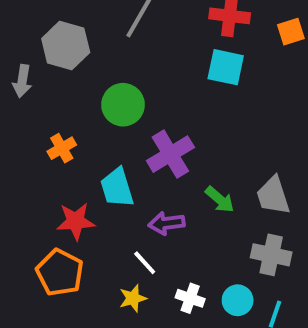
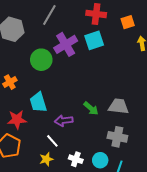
cyan square: (226, 67) -> (94, 40), turned -30
purple cross: (170, 154) -> (66, 44), moved
gray trapezoid: (273, 196) -> (118, 106), turned 115

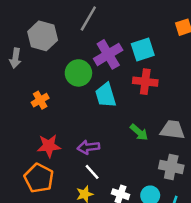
red cross: (96, 14) -> (145, 82), moved
cyan trapezoid: (38, 102) -> (106, 95), moved
purple arrow: (64, 121) -> (88, 147), moved

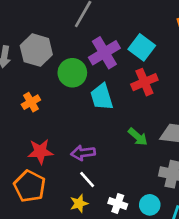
gray hexagon: (43, 36) -> (36, 50), moved
cyan square: (143, 49) -> (142, 47), turned -35
red cross: (145, 82) -> (144, 82), turned -30

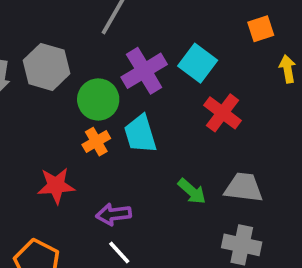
red cross: (144, 82) -> (223, 113), moved, turned -30
orange cross: (31, 102) -> (96, 142), moved
red star: (40, 151) -> (56, 186), moved

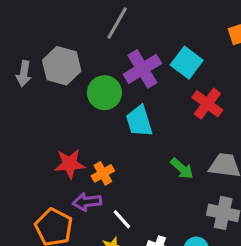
orange cross: (96, 142) -> (103, 173), moved
purple arrow: (113, 214) -> (87, 202), moved

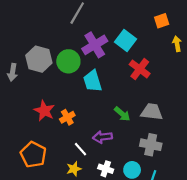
gray hexagon: (62, 66) -> (39, 59), moved
gray arrow: (24, 74) -> (13, 72), moved
red star: (70, 164) -> (44, 111), turned 30
purple arrow: (87, 202) -> (102, 137), moved

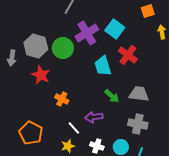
cyan trapezoid: (93, 81) -> (103, 66), moved
red star: (44, 111) -> (41, 75), moved
orange cross: (67, 117) -> (62, 99), turned -32

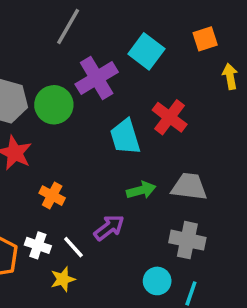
cyan square: (115, 29) -> (146, 51), moved
green arrow: (112, 96) -> (141, 190), turned -56
purple arrow: (94, 117) -> (109, 228), turned 150
white cross: (97, 146) -> (38, 245), moved

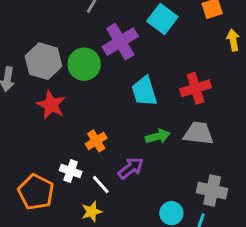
red cross: (170, 117) -> (195, 88), moved, turned 36
orange cross: (52, 196) -> (96, 141), moved, turned 30
gray cross: (187, 240) -> (212, 191), moved
white cross: (38, 245) -> (71, 171), moved

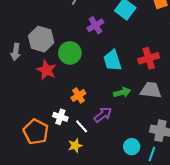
purple cross: (120, 42) -> (95, 25), size x0.7
green circle: (84, 64) -> (70, 53), moved

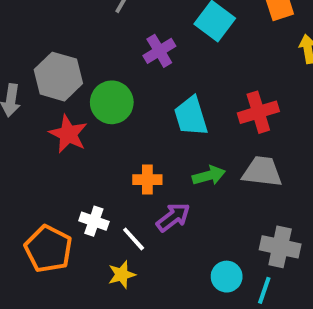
orange cross: (78, 96) -> (147, 180), moved, turned 32

